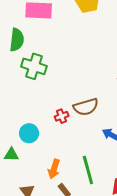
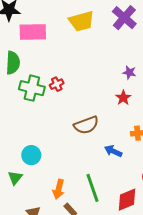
red cross: (62, 116) -> (57, 84), moved
green triangle: (11, 155) -> (15, 178), turned -49

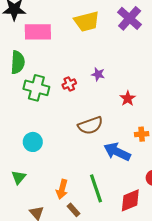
purple star: (129, 72) -> (98, 74), moved
red cross: (57, 84) -> (69, 84), moved
blue arrow: (113, 151) -> (117, 152), size x1.5
cyan circle: (31, 155) -> (33, 142), moved

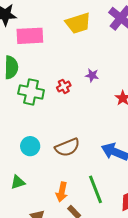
brown semicircle: (90, 125) -> (67, 147), moved
green triangle: (19, 177) -> (18, 182), turned 35

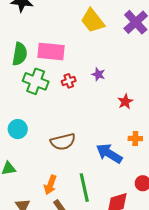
yellow trapezoid: (78, 23) -> (93, 21), turned 60
pink rectangle: (30, 36) -> (51, 51), moved
cyan circle: (30, 146) -> (18, 129), moved

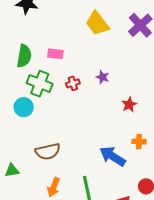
pink rectangle: (51, 51) -> (55, 54), size x0.6
cyan circle: (18, 129) -> (24, 107), moved
brown semicircle: (63, 142) -> (48, 152), moved

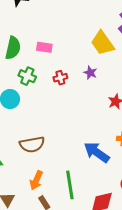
yellow trapezoid: (97, 23) -> (102, 43), moved
green cross: (40, 84) -> (27, 76), size x0.7

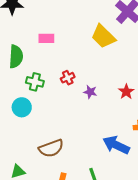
pink rectangle: (44, 47) -> (46, 38), moved
purple star: (90, 73) -> (90, 92), moved

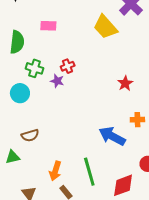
purple star: (90, 92) -> (57, 81), moved
brown semicircle: (51, 148) -> (30, 135), moved, size x0.7

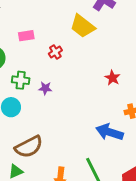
red cross: (68, 66) -> (55, 52), moved
brown semicircle: (30, 135) -> (29, 147), size x1.6

